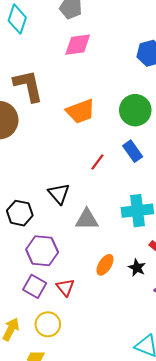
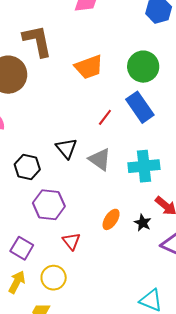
blue rectangle: (133, 151) -> (140, 107), size x1.4
gray triangle: (87, 219) -> (100, 159), moved, turned 35
purple square: (35, 286) -> (22, 248), moved

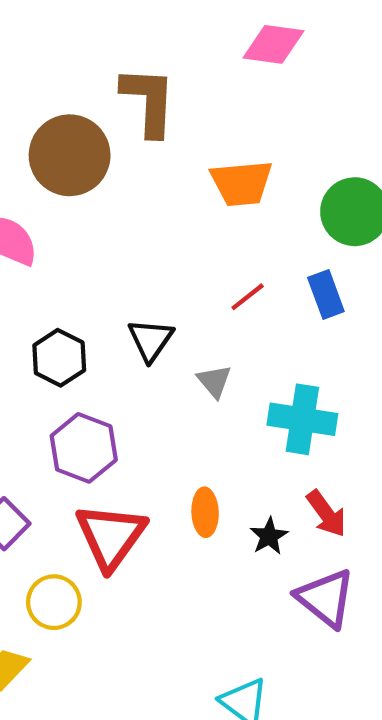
blue rectangle: (140, 107) -> (326, 295), size x0.7
gray triangle: (100, 159) -> (214, 381), size x0.7
orange ellipse: (111, 219) -> (205, 512), turned -50
red triangle: (71, 241) -> (111, 536), size x1.8

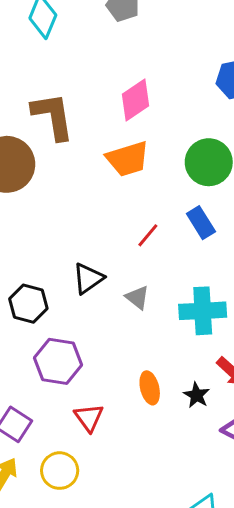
pink diamond: (273, 44) -> (135, 100), moved, turned -30
black triangle: (151, 340) -> (88, 278), turned 32
red triangle: (111, 536) -> (89, 418), size x0.6

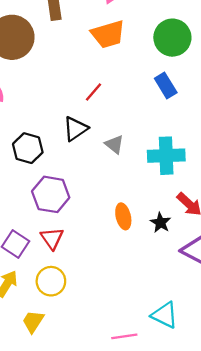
red line: (148, 235) -> (94, 92), moved
red triangle: (89, 418) -> (52, 238), moved

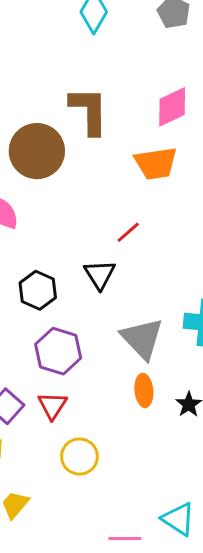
black triangle: (75, 129) -> (100, 274), turned -36
gray triangle: (114, 144) -> (142, 338), moved, size x1.8
yellow circle: (51, 281) -> (79, 456), moved

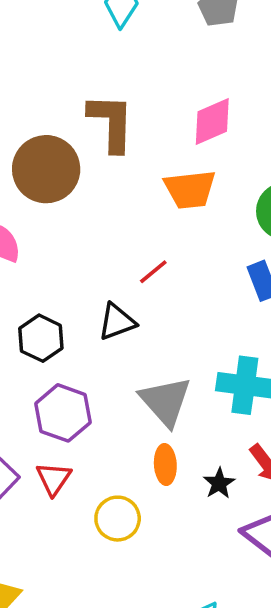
black triangle: (100, 274) -> (117, 322), turned 40
yellow circle: (79, 456) -> (118, 519), moved

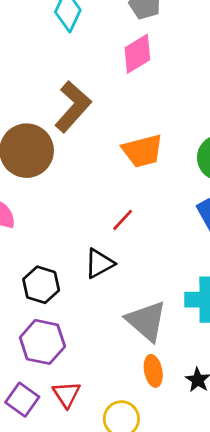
pink diamond: (212, 122) -> (137, 54), moved
brown L-shape: (111, 123) -> (73, 107), turned 48
purple hexagon: (63, 413) -> (42, 342), moved

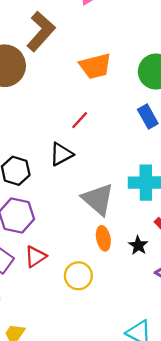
red triangle: (66, 394) -> (35, 257), turned 30

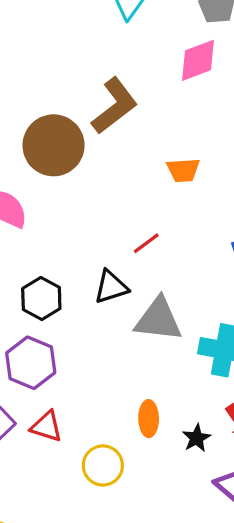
orange trapezoid: (95, 66) -> (183, 170), size x0.7
gray triangle: (98, 199) -> (158, 320), moved, turned -45
red triangle: (35, 257) -> (47, 426), turned 40

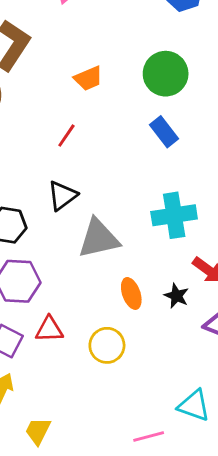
red line: (146, 243) -> (66, 136), moved
gray triangle: (158, 320) -> (99, 238), moved

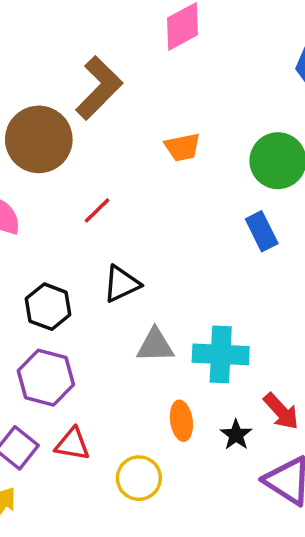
red line: (66, 136) -> (97, 210), moved
cyan cross: (174, 215) -> (221, 354), moved
gray triangle: (99, 238) -> (155, 345), size x0.7

